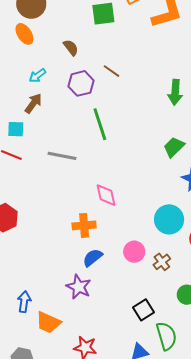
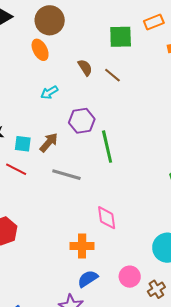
brown line: (112, 71) -> (112, 75), moved
purple hexagon: (81, 83) -> (82, 121), moved
brown arrow: (33, 103) -> (49, 142), moved

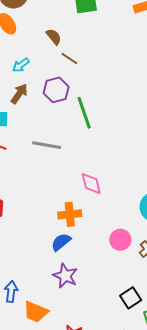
brown line: (112, 75) -> (69, 58), moved
brown arrow: (49, 142) -> (19, 94), moved
blue semicircle: (88, 279) -> (61, 242), moved

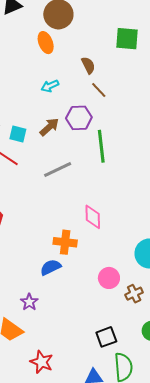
brown arrow: (19, 94) -> (49, 127), moved
gray line: (47, 145) -> (58, 170), turned -48
purple star: (65, 276) -> (29, 302), moved, size x0.7

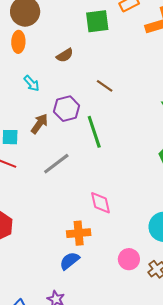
orange ellipse: (46, 43) -> (18, 42), turned 35
brown semicircle: (88, 65) -> (65, 55), turned 96
cyan arrow: (50, 86) -> (32, 83), turned -96
brown line: (99, 90) -> (105, 86), moved

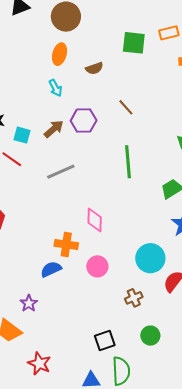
orange ellipse: (18, 42) -> (60, 54), moved
green line: (94, 132) -> (128, 162), moved
pink circle: (129, 259) -> (97, 266), moved

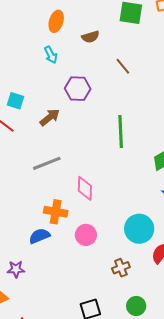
brown line: (126, 107) -> (123, 66), moved
brown arrow: (54, 129) -> (50, 117), moved
gray line: (61, 172) -> (47, 163), moved
purple star: (29, 303) -> (16, 269), turned 30

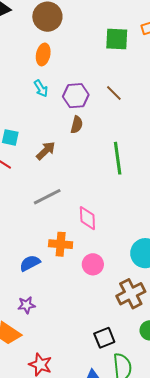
brown semicircle: (90, 37) -> (77, 125), moved, turned -54
purple hexagon: (78, 89) -> (76, 96), moved
blue semicircle: (39, 236) -> (30, 263), moved
brown cross: (121, 268) -> (131, 294), size x1.6

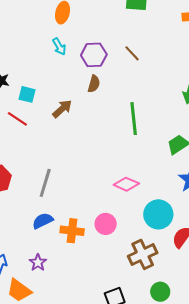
gray line: (47, 197) -> (45, 183), moved, turned -48
pink diamond: (87, 218) -> (126, 184), moved, turned -65
orange cross: (61, 244) -> (72, 231), moved
purple star: (26, 305) -> (38, 263), turned -30

